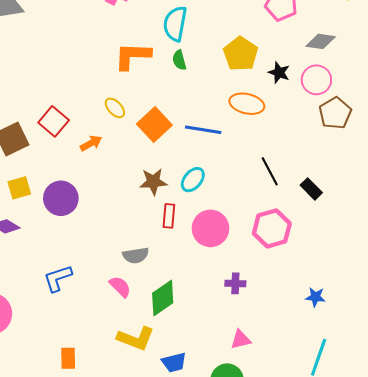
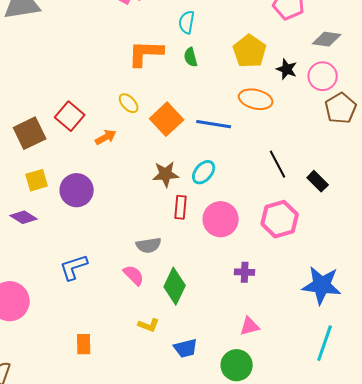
cyan semicircle: (175, 24) -> (187, 22), size x0.7
blue star: (315, 297) -> (322, 285), size x2.0
green diamond: (163, 298) -> (175, 286), turned -30
yellow L-shape: (136, 339) -> (149, 325), size x0.6

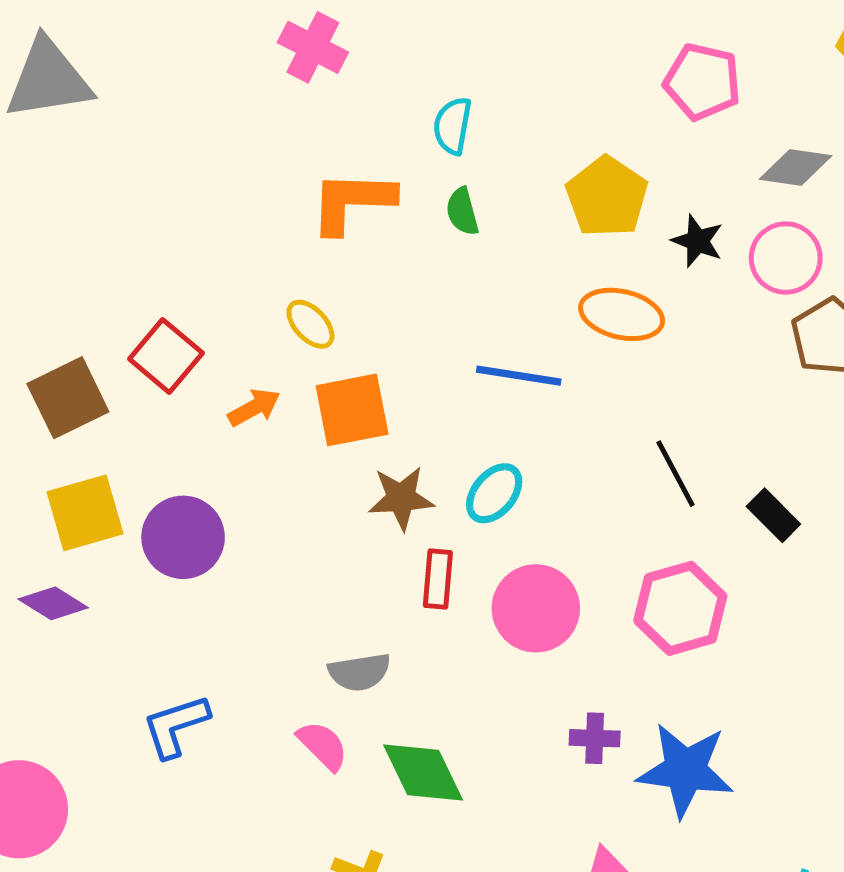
orange square: (167, 119) -> (352, 410), moved, turned 32
yellow square: (37, 180) -> (85, 513), size x1.4
blue star: (322, 285) -> (685, 770), moved
green diamond: (175, 286) -> (423, 773), turned -51

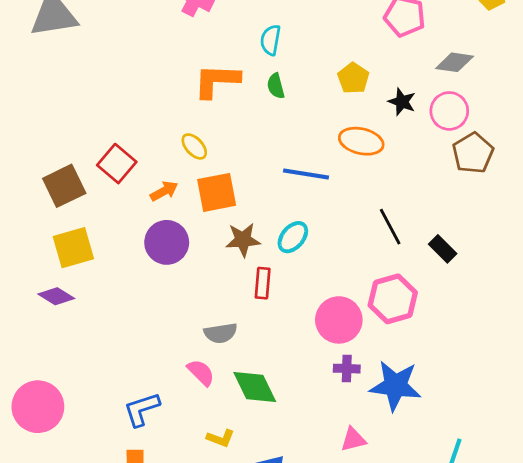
yellow pentagon: (607, 197) -> (353, 78), size x0.7
purple circle: (183, 537) -> (167, 242), moved
pink circle: (536, 608) -> (339, 320), moved
blue L-shape: (176, 726) -> (142, 409), moved

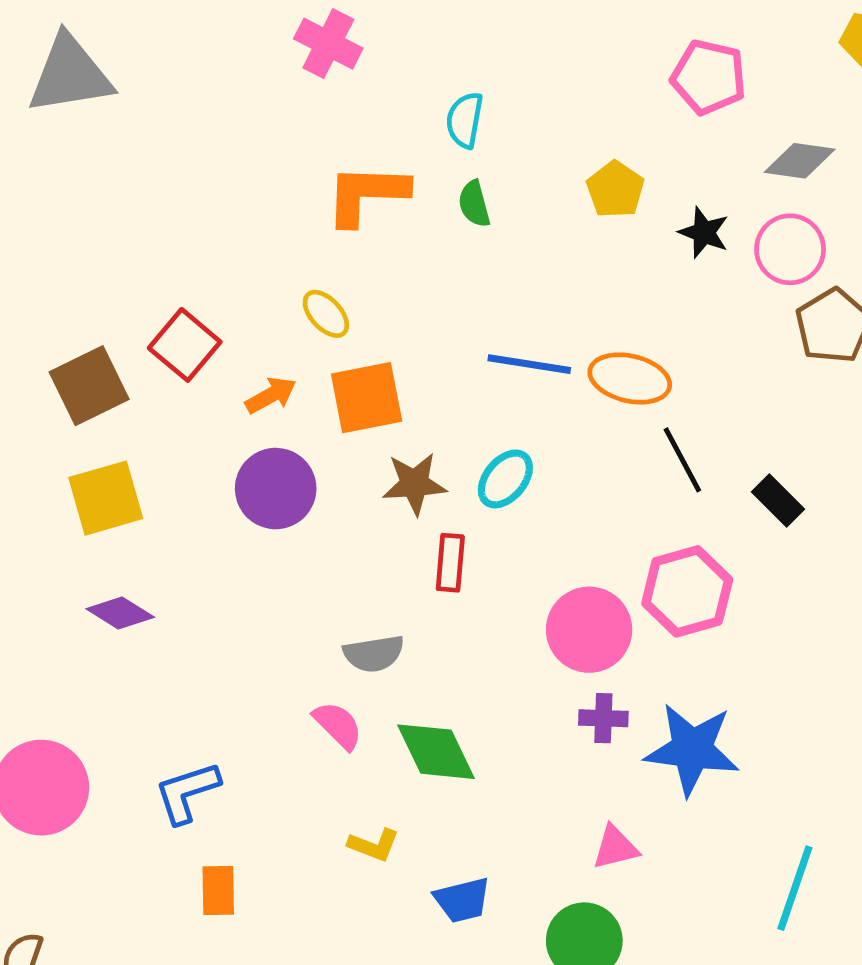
orange ellipse: (361, 141) -> (630, 378), moved
purple diamond: (56, 296) -> (120, 613), moved
blue L-shape: (142, 409) -> (187, 792), moved

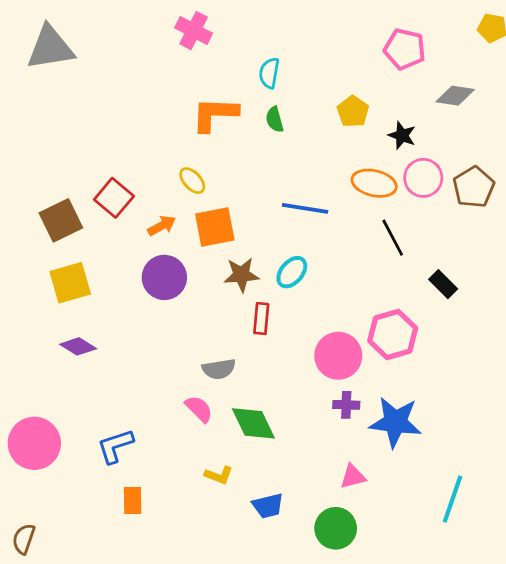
pink circle: (790, 249) -> (423, 178), moved
orange ellipse: (630, 378) -> (374, 183), moved
black line: (682, 460) -> (393, 238), moved

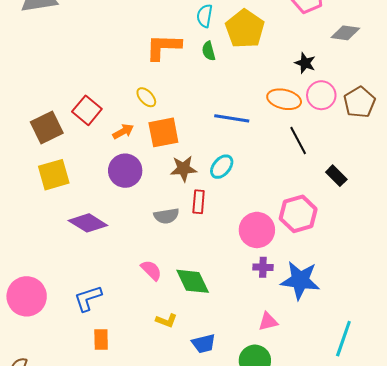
yellow pentagon: (353, 111) -> (245, 29), moved, size x1.6
purple diamond: (78, 346) -> (88, 223), moved, size x1.4
gray semicircle: (219, 369) -> (166, 216), moved

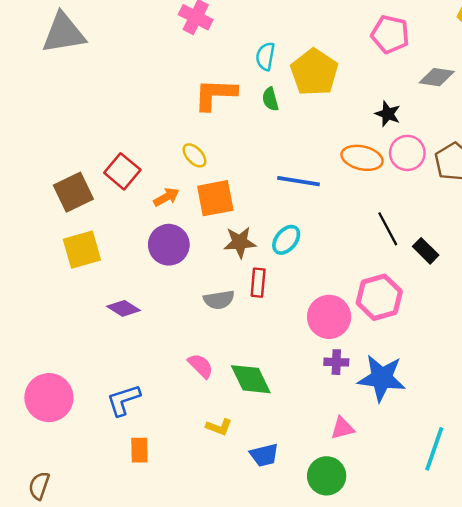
black line: (298, 140) -> (388, 229), moved
purple diamond: (88, 223) -> (124, 308), size x0.7

